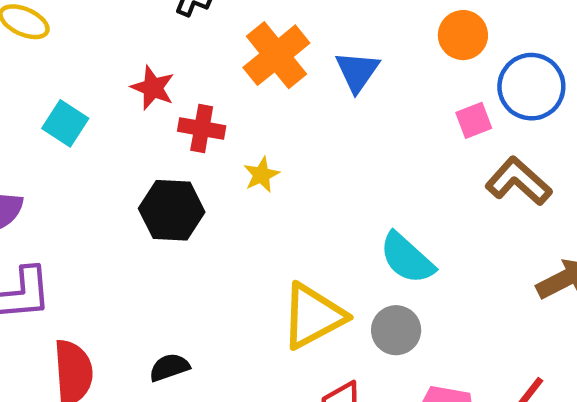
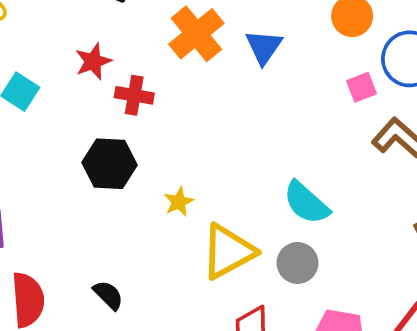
red star: (153, 88) -> (93, 61), turned 30
yellow star: (261, 175) -> (179, 202), moved
black semicircle: (169, 367) -> (108, 295), turned 64

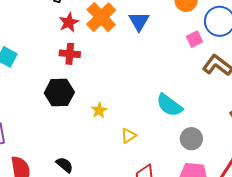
red star: (93, 61) -> (69, 22), moved
yellow triangle: (228, 252) -> (128, 136), size x0.5
gray circle: (298, 263) -> (191, 139), moved

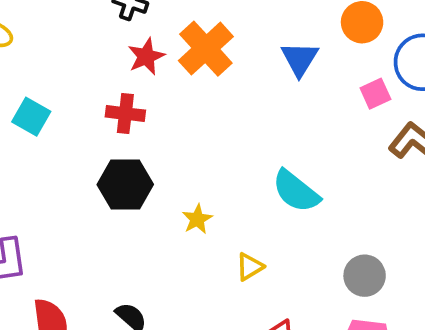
blue triangle: (139, 21) -> (300, 59), moved
red cross: (70, 54) -> (125, 114), moved
cyan semicircle: (169, 105) -> (296, 191), moved

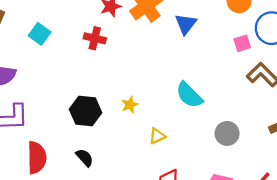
blue triangle: (300, 59) -> (186, 24), moved
black hexagon: (125, 185) -> (86, 111), moved
gray circle: (365, 276) -> (227, 133), moved

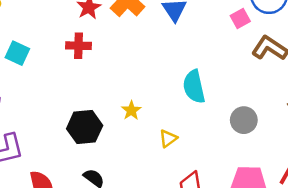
cyan semicircle: (189, 95) -> (194, 87), turned 44

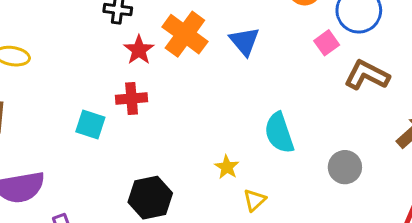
cyan square: (17, 53) -> (90, 125), moved
yellow star: (131, 110) -> (227, 167), moved

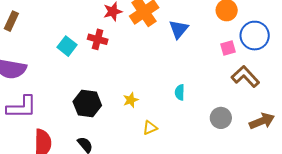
cyan semicircle: (279, 133) -> (180, 92), size x0.6
yellow star: (227, 167) -> (131, 100), moved
gray circle: (345, 167) -> (221, 118), moved

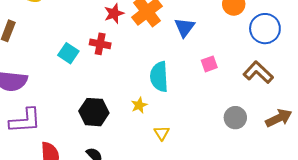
pink square: (228, 48) -> (209, 64), moved
cyan semicircle: (180, 92) -> (159, 77), moved, size x1.8
yellow triangle: (150, 128) -> (162, 133), turned -35

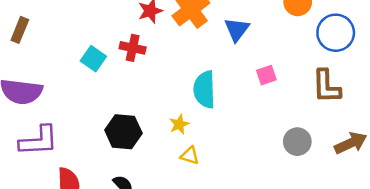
brown L-shape: (258, 72) -> (326, 86), turned -136
yellow triangle: (162, 133) -> (190, 156), moved, turned -42

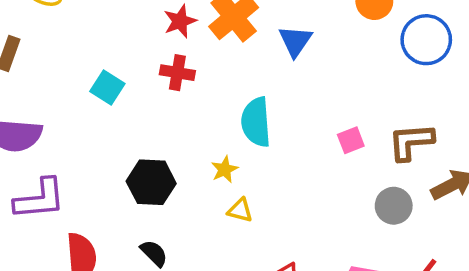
red cross: (133, 48) -> (177, 73), moved
pink square: (266, 75) -> (351, 140), moved
brown L-shape: (326, 86) -> (411, 142), moved, turned 90
gray circle: (297, 142) -> (394, 206), moved

